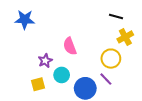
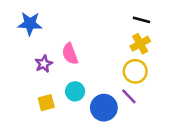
yellow cross: (125, 37) -> (140, 44), moved
pink semicircle: (70, 46) -> (70, 54), moved
purple star: (45, 61) -> (44, 64), moved

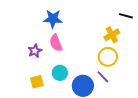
black line: (141, 20) -> (126, 16), moved
blue star: (30, 24) -> (53, 19), moved

